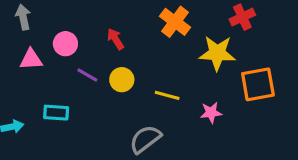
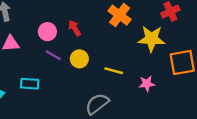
pink circle: (65, 44) -> (47, 32), moved

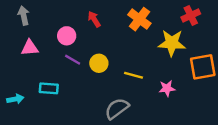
red arrow: (75, 28) -> (94, 19), moved

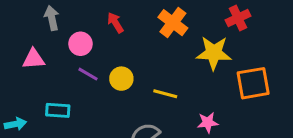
gray arrow: (24, 16) -> (52, 18), moved
pink star: (167, 88) -> (208, 123), moved

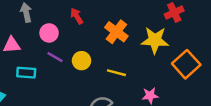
orange cross: (173, 23) -> (116, 32), moved
orange square: (253, 83) -> (186, 64), turned -32
cyan rectangle: (58, 110) -> (26, 73), moved

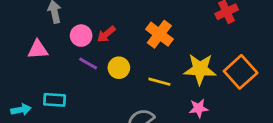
red arrow: (77, 16) -> (106, 34), moved, turned -98
yellow star: (155, 40) -> (200, 69), moved
cyan rectangle: (26, 73) -> (55, 100), moved

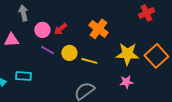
yellow line: (159, 82) -> (89, 61), moved

